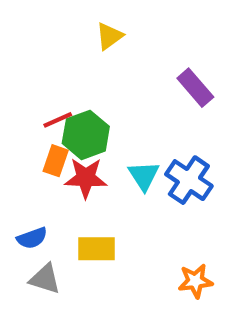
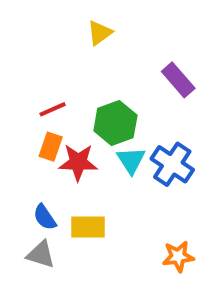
green hexagon: (86, 135) -> (115, 123), moved
blue semicircle: (32, 238) -> (45, 217), moved, turned 76

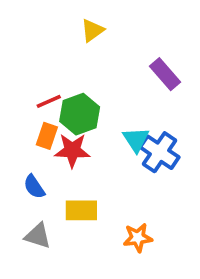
green hexagon: (115, 123) -> (80, 114), moved
cyan triangle: (131, 160) -> (136, 140), moved
blue semicircle: (45, 217) -> (34, 187), moved
orange star: (178, 256) -> (138, 238), moved

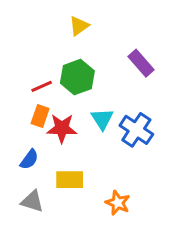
green hexagon: (80, 114) -> (77, 77), moved
cyan triangle: (136, 140) -> (102, 119), moved
blue semicircle: (34, 187) -> (29, 159), turned -110
orange star: (138, 238) -> (118, 203), turned 30

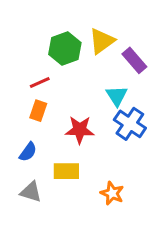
yellow triangle: (79, 26) -> (102, 41), moved, size x1.4
green hexagon: (77, 77) -> (65, 48), moved
cyan triangle: (102, 119) -> (117, 96), moved
red star: (62, 128) -> (80, 130), moved

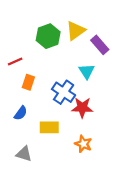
red line: (40, 82) -> (15, 61), moved
blue cross: (130, 124) -> (64, 92), moved
red star: (80, 130) -> (82, 108), moved
gray triangle: (31, 192) -> (24, 154), moved

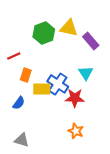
yellow triangle: (76, 31) -> (69, 28), turned 48
cyan triangle: (87, 71) -> (86, 73), moved
yellow rectangle: (49, 127) -> (42, 89), moved

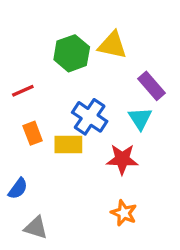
purple rectangle: (91, 41) -> (152, 86), moved
orange rectangle: (26, 75) -> (33, 133), moved, turned -40
blue cross: (58, 84) -> (90, 117), moved
blue semicircle: (19, 103) -> (18, 189), moved

